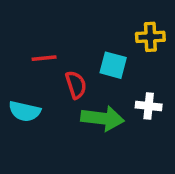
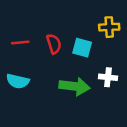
red line: (44, 58) -> (20, 43), moved
red semicircle: (76, 85) -> (54, 44), moved

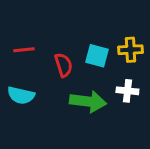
yellow cross: (109, 27) -> (131, 50), moved
red semicircle: (54, 44) -> (64, 65), moved

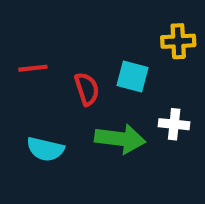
yellow cross: (131, 50) -> (178, 41), moved
cyan semicircle: (21, 95) -> (45, 149), moved

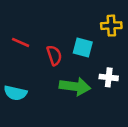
red line: (33, 68) -> (21, 42), turned 30
cyan semicircle: (45, 149) -> (15, 93), moved

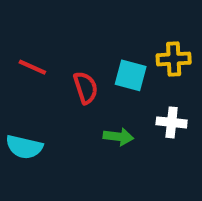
yellow cross: (111, 26) -> (174, 59), moved
green arrow: (75, 86) -> (118, 137), size x0.6

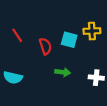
red line: (32, 67) -> (17, 35), turned 32
white cross: (172, 122) -> (96, 78), moved

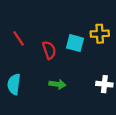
green arrow: (63, 72) -> (57, 84), moved
cyan semicircle: (13, 78) -> (14, 84), turned 84

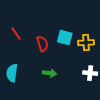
yellow cross: (100, 34) -> (86, 43), moved

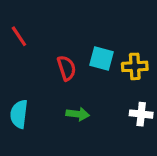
red line: (16, 33) -> (19, 36), moved

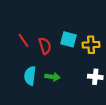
red line: (19, 36) -> (24, 40), moved
cyan semicircle: (19, 114) -> (30, 76), moved

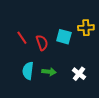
yellow cross: (91, 45) -> (86, 28), moved
white cross: (95, 77) -> (79, 74), moved, turned 32

